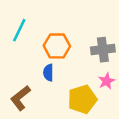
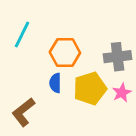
yellow pentagon: (82, 99) -> (90, 88), moved

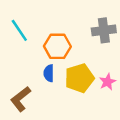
cyan line: (22, 34) -> (19, 30), turned -60
gray cross: (118, 57) -> (104, 30), moved

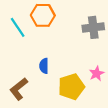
orange hexagon: (57, 46) -> (43, 15), moved
yellow pentagon: (79, 78) -> (71, 87), moved

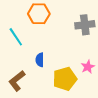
cyan line: (18, 27) -> (16, 37), moved

